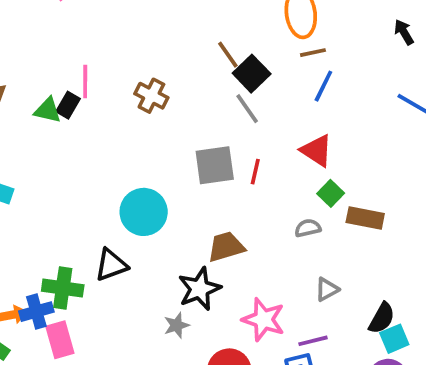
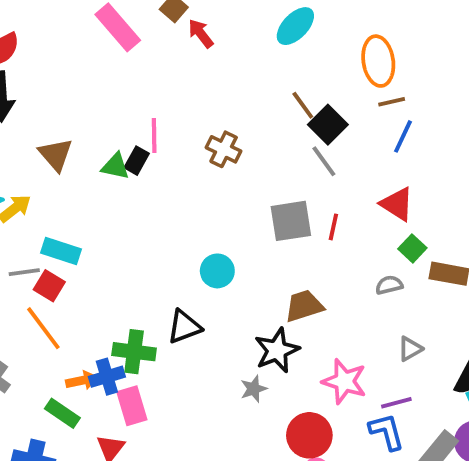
cyan circle: (144, 212) -> (217, 271), size x0.7

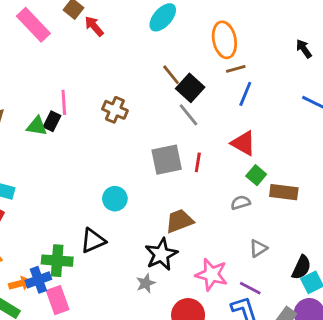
purple line: (396, 403) -> (250, 288), turned 45

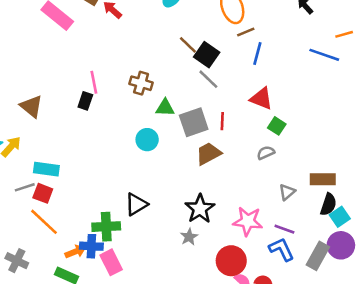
green triangle: (37, 126) -> (165, 108), moved
brown rectangle: (284, 192) -> (323, 179), moved
cyan circle: (115, 199) -> (147, 140), moved
brown trapezoid: (179, 221) -> (208, 154), moved
blue cross: (38, 280) -> (91, 246), turned 30

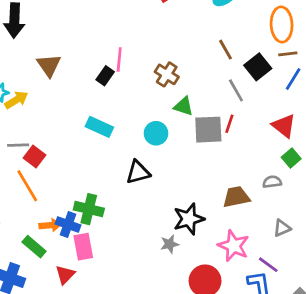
black square: (207, 55) -> (258, 67), moved
red line: (222, 121) -> (229, 124), moved
brown trapezoid: (208, 154) -> (236, 197), moved
cyan rectangle: (46, 169) -> (99, 127), moved
black triangle: (136, 204) -> (138, 172), moved

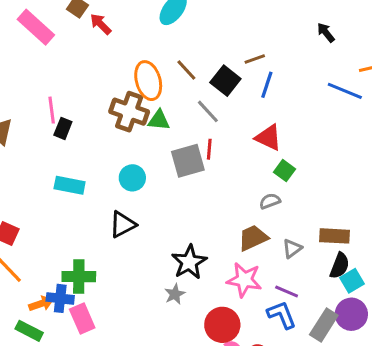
orange ellipse: (282, 24) -> (148, 81), moved
pink line: (119, 60) -> (52, 110), moved
brown cross: (167, 74) -> (129, 112), size x1.4
green triangle: (184, 106) -> (159, 120), moved
brown trapezoid: (236, 197) -> (253, 238), moved

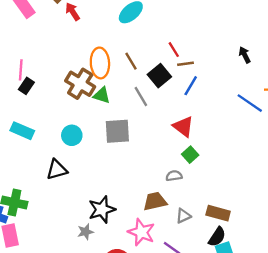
red line: (209, 149) -> (174, 50), moved, turned -49

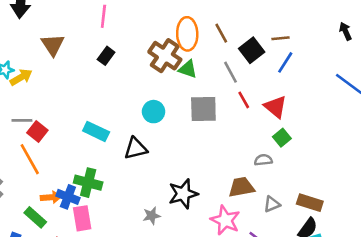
red line: (174, 50) -> (244, 100), moved
pink line: (21, 70) -> (103, 16), moved
cyan rectangle: (22, 131) -> (96, 131), moved
gray star: (85, 232) -> (152, 216), moved

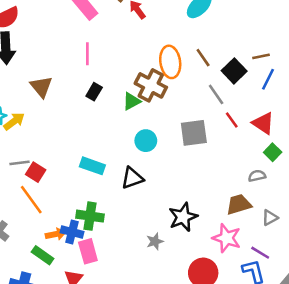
green triangle: (188, 69) -> (132, 101), moved, turned -42

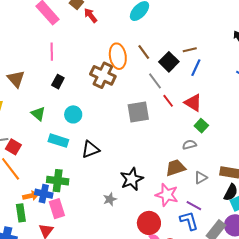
green triangle: (132, 101) -> (38, 114), moved, turned -49
cyan circle: (146, 141) -> (73, 114), moved
green rectangle: (43, 255) -> (21, 213), turned 48

